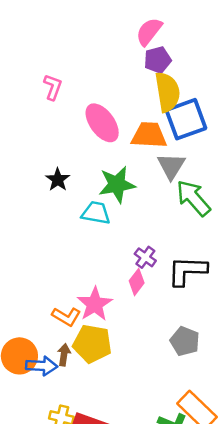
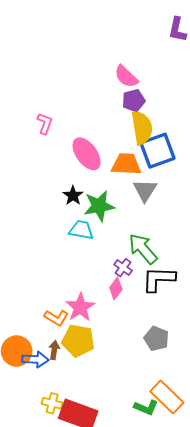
pink semicircle: (149, 32) -> (126, 77), turned -85
black star: (58, 180) -> (73, 196), moved
green arrow: (193, 198) -> (143, 249), moved

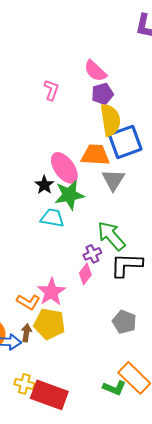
pink L-shape: (45, 124) -> (51, 90), moved
pink ellipse: (87, 154) -> (64, 168), moved
purple cross: (123, 268) -> (92, 254), turned 30

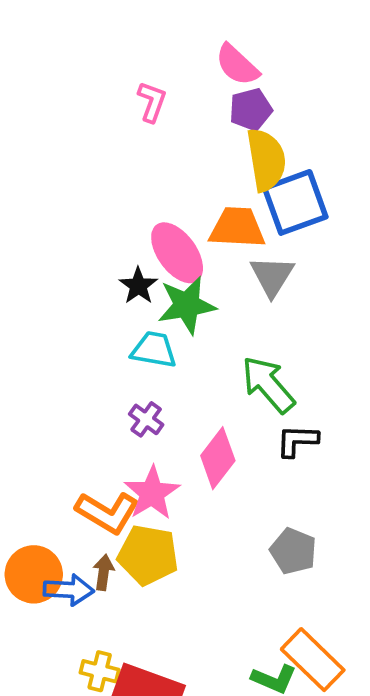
purple cross: (92, 254) -> (146, 419), moved, turned -30
black L-shape: (126, 265) -> (297, 441), size x0.7
pink diamond: (85, 274) -> (218, 458), size x1.4
orange L-shape: (28, 302) -> (107, 512), size x1.4

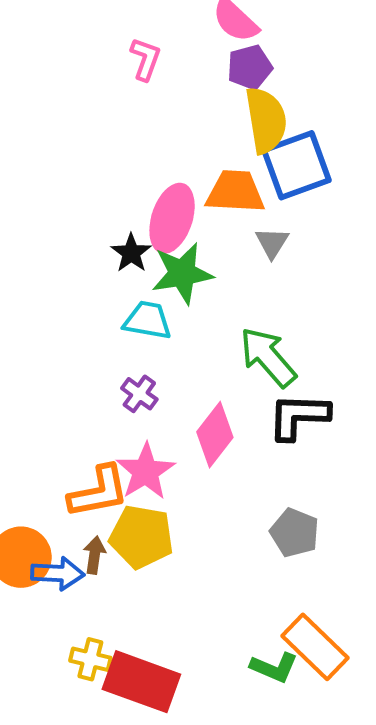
pink ellipse: (177, 253) -> (172, 218), turned 54
gray triangle: (272, 276) -> (272, 243), size x0.7
black L-shape: (297, 441) -> (299, 416), size x1.4
orange L-shape: (107, 512) -> (99, 492), turned -42

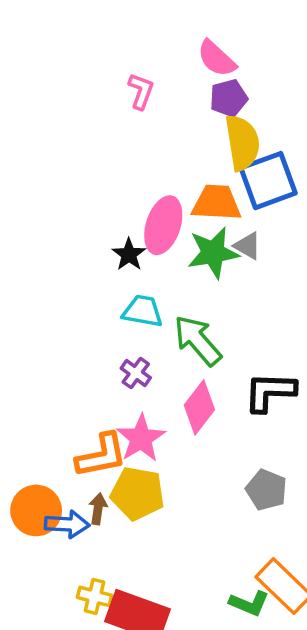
gray triangle: (272, 243) -> (247, 246), turned -32
green star: (182, 273) -> (213, 253), moved
green arrow: (268, 357) -> (198, 340), moved

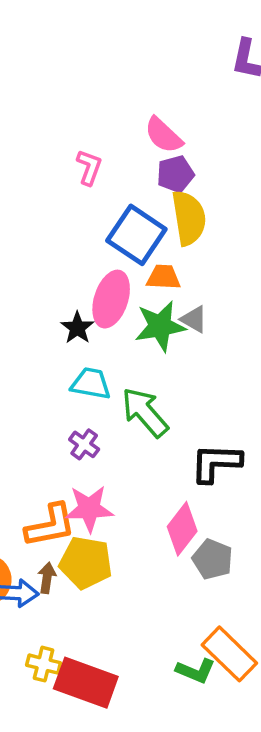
blue square: (268, 181) -> (136, 235), moved, turned -36
orange trapezoid: (217, 203) -> (163, 277), size x0.7
pink diamond: (199, 407) -> (182, 529), moved
pink star: (141, 438) -> (89, 509), turned 30

